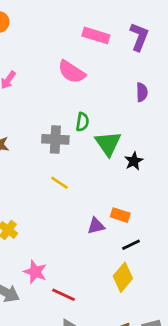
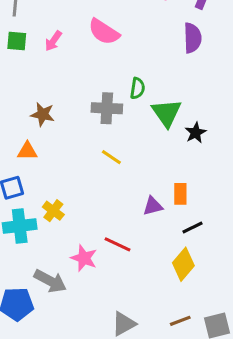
pink semicircle: (72, 72) -> (104, 32), moved
purple semicircle: (142, 92) -> (193, 38), moved, size x1.4
orange rectangle: (120, 215) -> (180, 194), turned 72
red line: (63, 295) -> (118, 244), moved

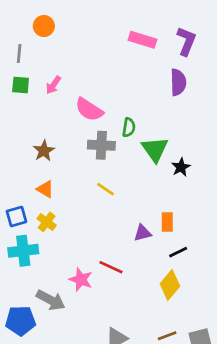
pink semicircle: (104, 32) -> (89, 110), moved
brown star: (43, 114) -> (44, 151), turned 30
orange triangle: (27, 151) -> (45, 189), moved, turned 30
yellow cross: (53, 211) -> (47, 222), moved

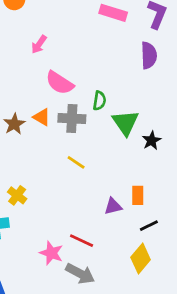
pink arrow: (53, 85) -> (39, 44), moved
orange triangle: (45, 189) -> (42, 117), moved
gray arrow: (51, 300) -> (80, 274), moved

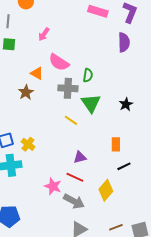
orange triangle: (42, 117) -> (37, 73), moved
green triangle: (125, 123) -> (91, 103), moved
purple triangle: (113, 206) -> (80, 157), moved
yellow diamond: (141, 258) -> (106, 190), moved

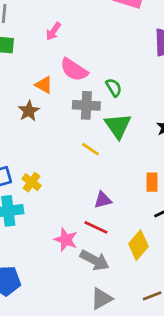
green semicircle: (88, 75) -> (114, 88), turned -40

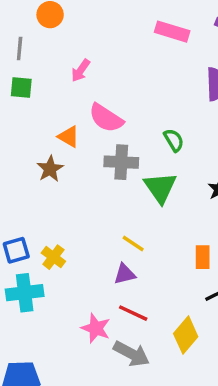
green semicircle: (114, 88) -> (174, 140), moved
yellow line: (90, 149) -> (133, 244), moved
purple triangle: (103, 200) -> (125, 274), moved

